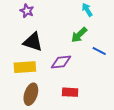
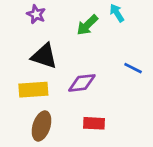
green arrow: (79, 35) -> (87, 25), moved

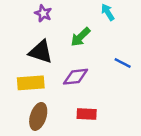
purple star: (36, 14) -> (43, 13), moved
green arrow: (87, 25) -> (80, 37), moved

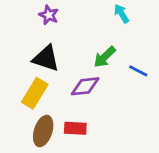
green arrow: (80, 37) -> (105, 57), moved
yellow rectangle: (31, 83) -> (35, 93), turned -55
red rectangle: (87, 114) -> (75, 128), moved

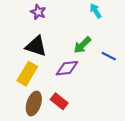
red rectangle: (75, 128) -> (59, 101), turned 35

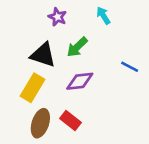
cyan arrow: (96, 11) -> (103, 16), moved
purple star: (38, 12) -> (57, 17), moved
green arrow: (82, 45) -> (77, 47), moved

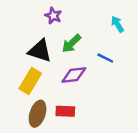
cyan arrow: (103, 16) -> (117, 24), moved
blue line: (130, 67) -> (105, 58), moved
red rectangle: (71, 121) -> (65, 111), turned -36

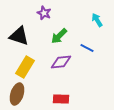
black triangle: (40, 51) -> (19, 36), moved
red rectangle: (65, 111) -> (61, 99), moved
brown ellipse: (38, 114) -> (17, 94), moved

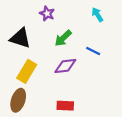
cyan arrow: (97, 20) -> (97, 15), moved

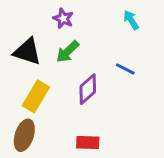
green arrow: (63, 38) -> (68, 52), moved
purple diamond: (65, 66) -> (88, 89), turned -35

